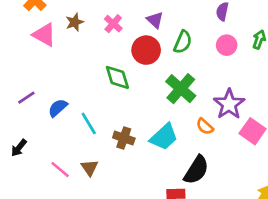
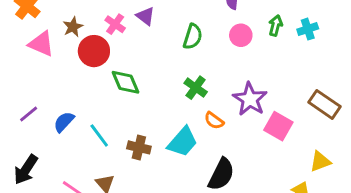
purple triangle: (155, 20) -> (145, 16), moved
red circle: (146, 50) -> (94, 51), moved
green cross: (181, 89) -> (196, 88), size x0.7
orange semicircle: (205, 126) -> (214, 121), moved
black arrow: (19, 148) -> (26, 170), size x1.5

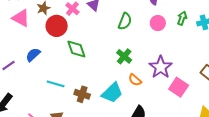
blue semicircle: (64, 122) -> (33, 55), moved
cyan line: (99, 135) -> (56, 84), turned -42

